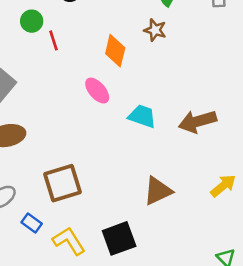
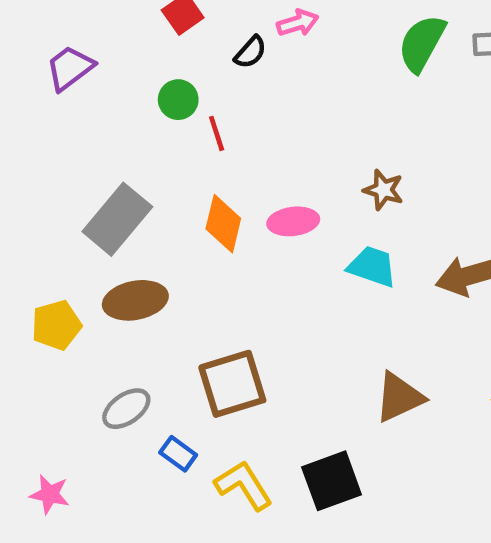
brown star: (155, 30) -> (383, 190), moved
orange diamond: (115, 51) -> (223, 224), moved
pink ellipse: (97, 91) -> (293, 221), turned -56

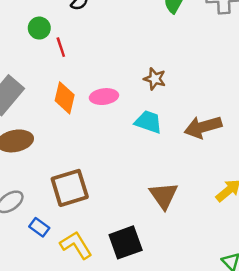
brown triangle: (399, 397) -> (164, 196), turned -40

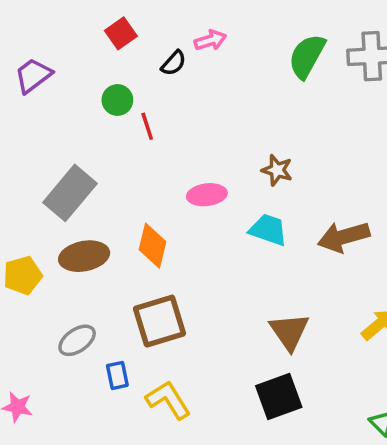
orange diamond: (65, 98) -> (152, 246), moved
blue rectangle: (39, 227) -> (117, 375), turned 42
black square: (126, 242) -> (279, 396), moved

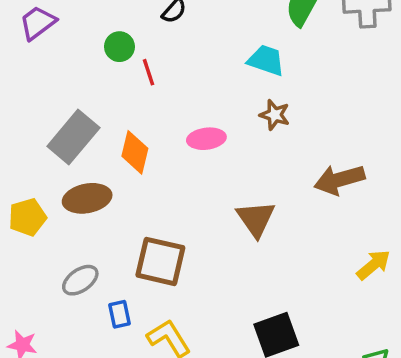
cyan trapezoid: (268, 230) -> (266, 60), moved
orange diamond: (152, 246) -> (135, 152), moved
brown square: (160, 321) -> (160, 261), turned 30
brown triangle: (289, 332) -> (256, 219), moved

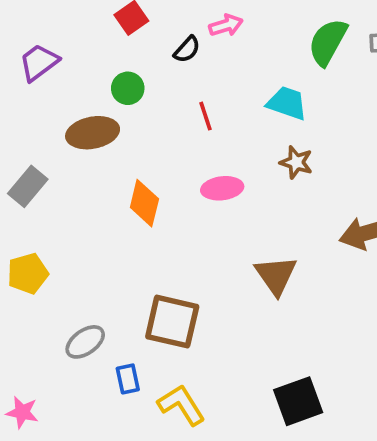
red line: (148, 72) -> (206, 116), moved
gray rectangle: (73, 137) -> (28, 186), moved, size x0.7
brown ellipse: (87, 198) -> (93, 133), moved

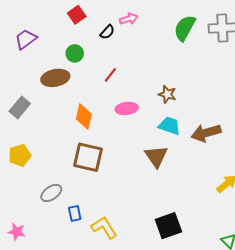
cyan trapezoid: (287, 103) -> (169, 126), moved
red line: (206, 116) -> (110, 75), moved, turned 56
brown square: (172, 322) -> (88, 157), moved

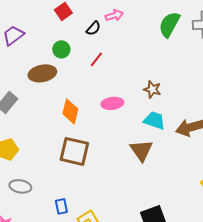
red line: (110, 75) -> (96, 59), moved
gray ellipse: (51, 193) -> (20, 186), moved, turned 45

